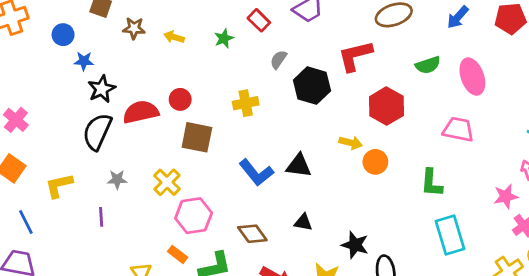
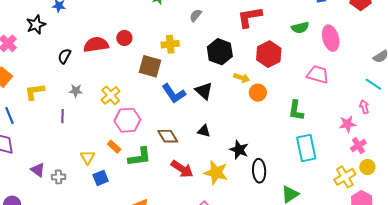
black hexagon: (312, 86) -> (220, 52), moved
black star: (102, 89) -> (36, 25), moved
black semicircle: (97, 132) -> (64, 56), size x0.6
brown square: (197, 137) -> (150, 66), moved
black triangle: (299, 166) -> (204, 91), turned 30

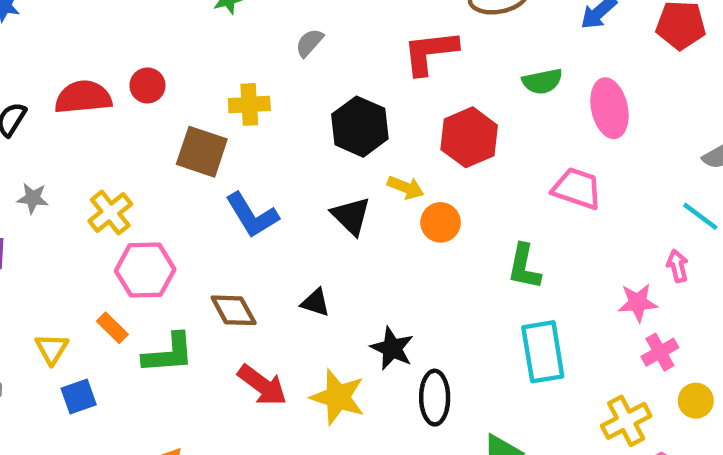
black triangle: (204, 91) -> (351, 216), moved
yellow circle: (367, 167) -> (696, 401), moved

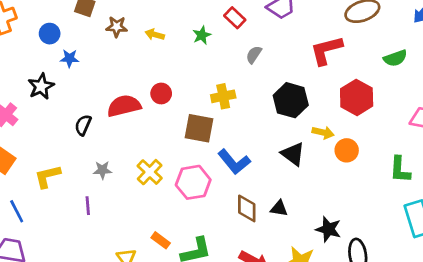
pink hexagon: (145, 270) -> (193, 182), moved
brown diamond: (234, 310) -> (247, 208), moved, turned 36

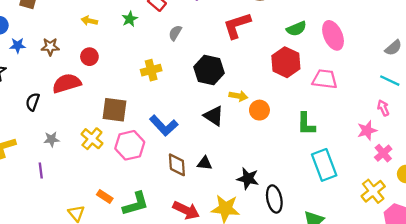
brown star: (117, 27) -> (50, 47), moved
red circle: (161, 93) -> (89, 57), moved
red hexagon: (357, 97) -> (286, 62), moved
brown square: (199, 128) -> (115, 110), moved

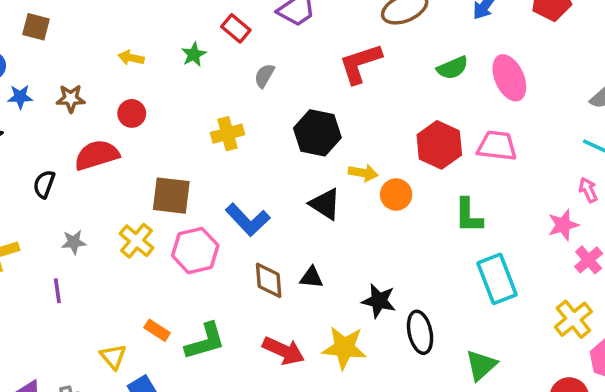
red hexagon: (286, 62) -> (439, 145), moved

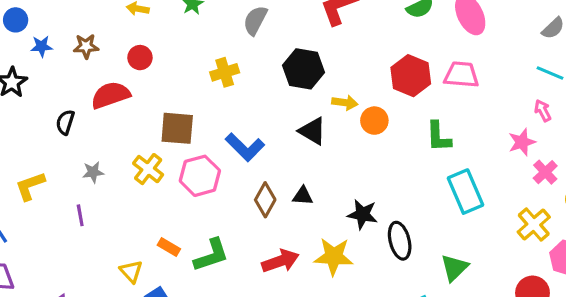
gray semicircle: (264, 76) -> (255, 20), size x1.4
brown diamond: (269, 280) -> (265, 200), turned 36
red arrow: (283, 351) -> (280, 261), turned -42

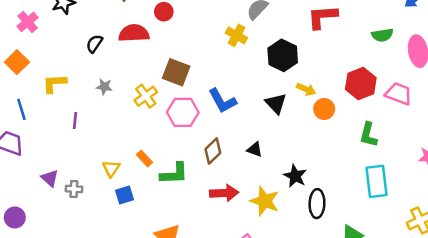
yellow cross: (225, 72) -> (236, 35), moved, turned 30
brown diamond: (265, 200) -> (213, 151), moved
purple line: (80, 215) -> (75, 121), moved

